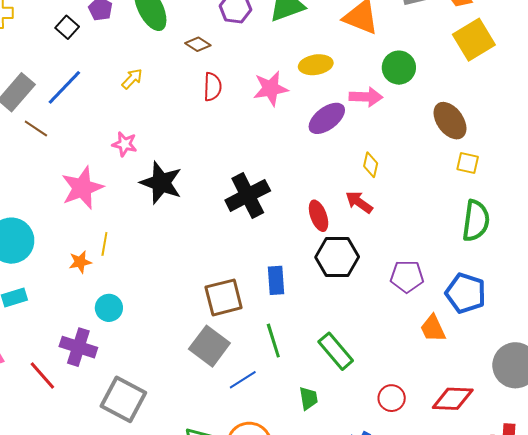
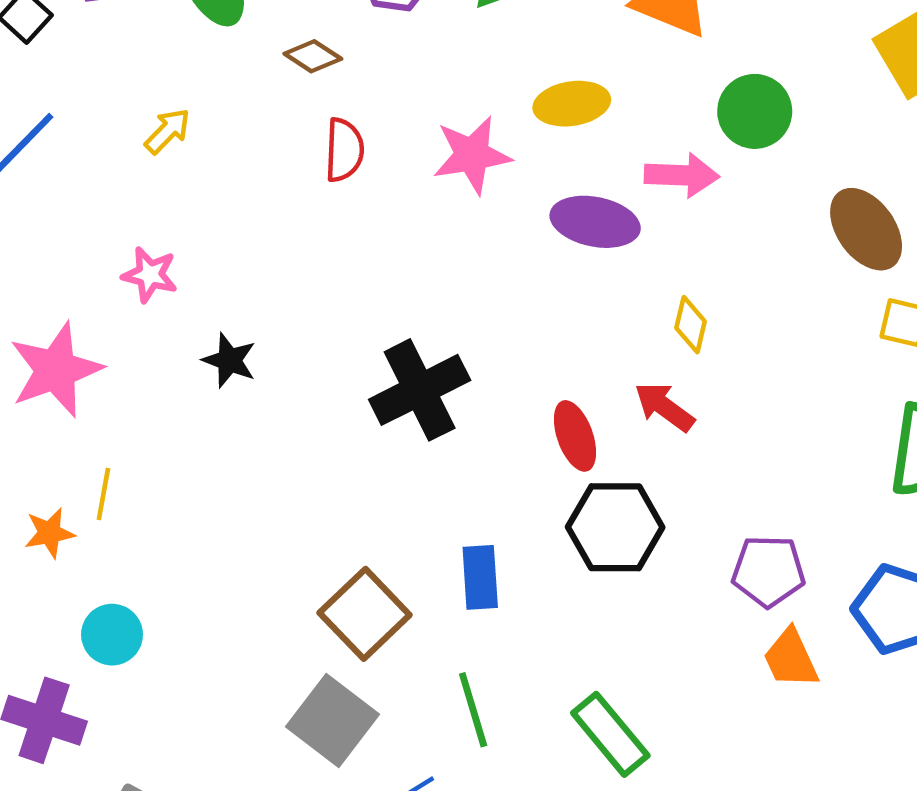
purple ellipse: (327, 118) -> (595, 222), turned 48
black star: (161, 183) -> (229, 360), size x0.6
brown square: (224, 297) -> (365, 614), turned -30
orange trapezoid: (433, 328) -> (791, 658), moved

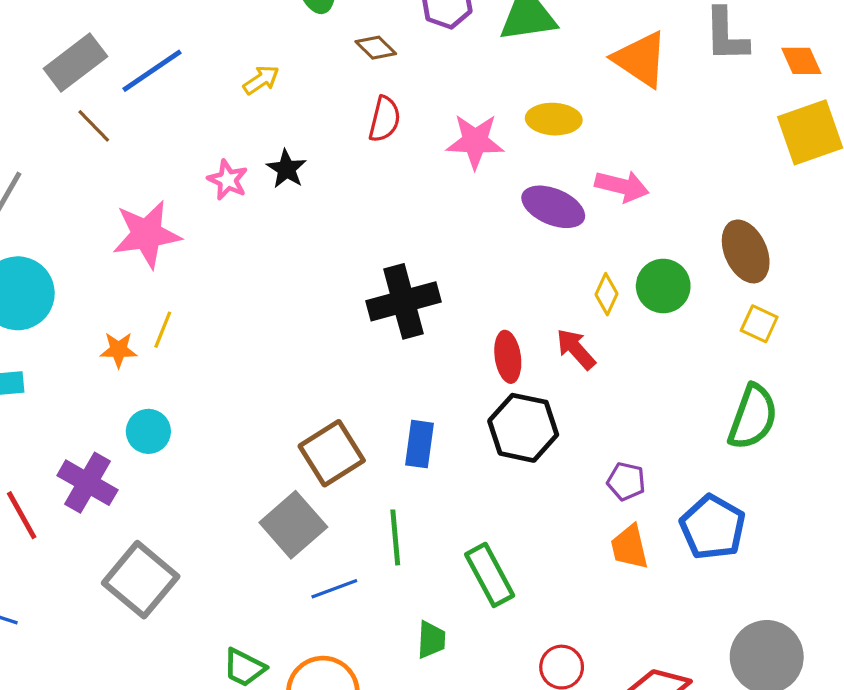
green circle: (755, 111) -> (663, 286), moved
black star: (229, 360) -> (286, 169), moved
purple pentagon: (768, 571) -> (626, 481), size x0.7

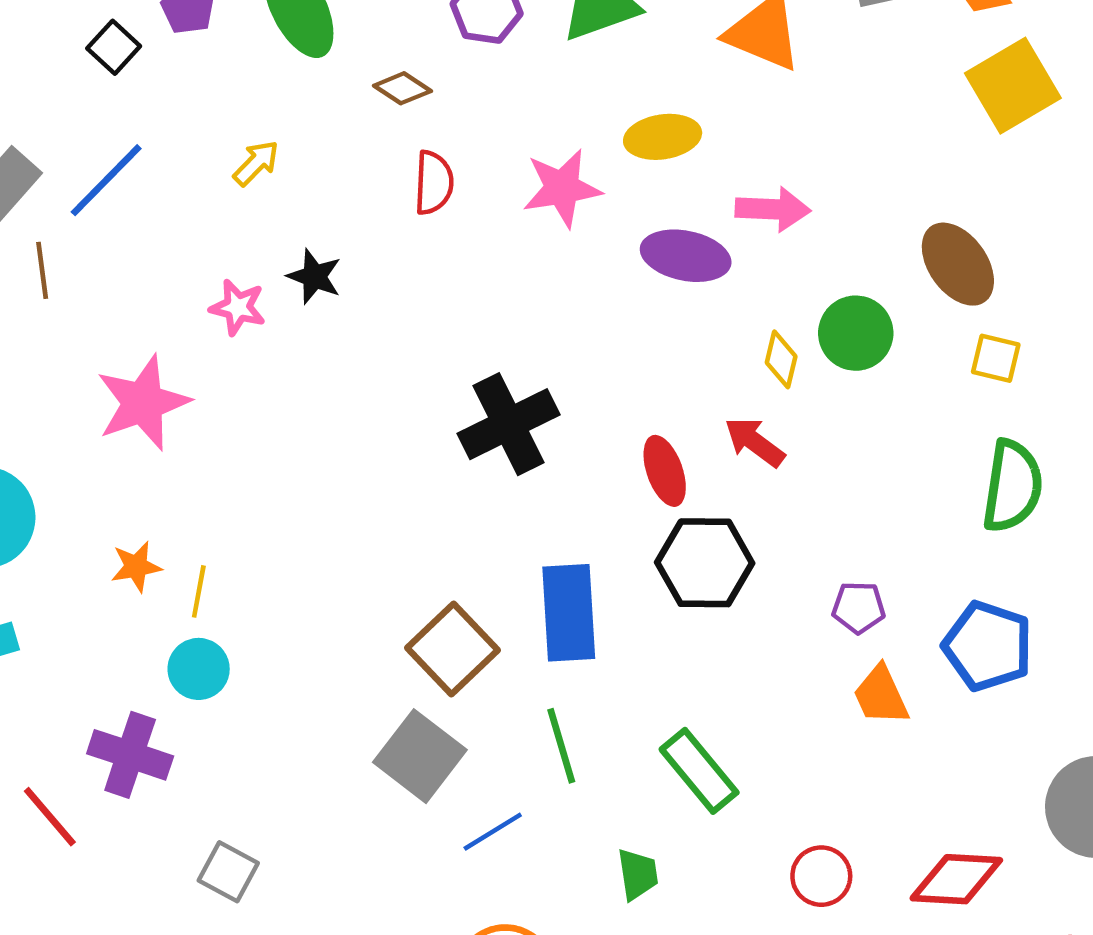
brown line: (94, 126) -> (42, 270), turned 48
yellow line: (163, 330) -> (199, 591), moved
blue rectangle: (420, 444) -> (569, 613), size x1.5
gray square: (141, 580) -> (228, 872), size x0.6

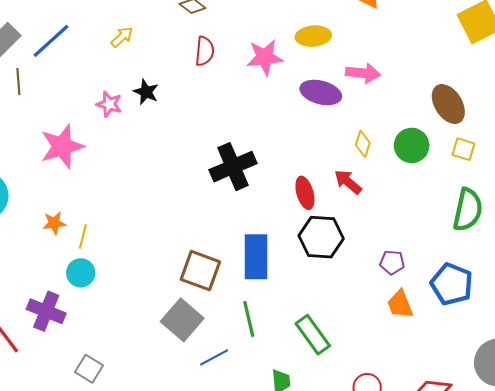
green circle: (856, 333) -> (412, 145), moved
brown square: (452, 649) -> (200, 271), turned -30

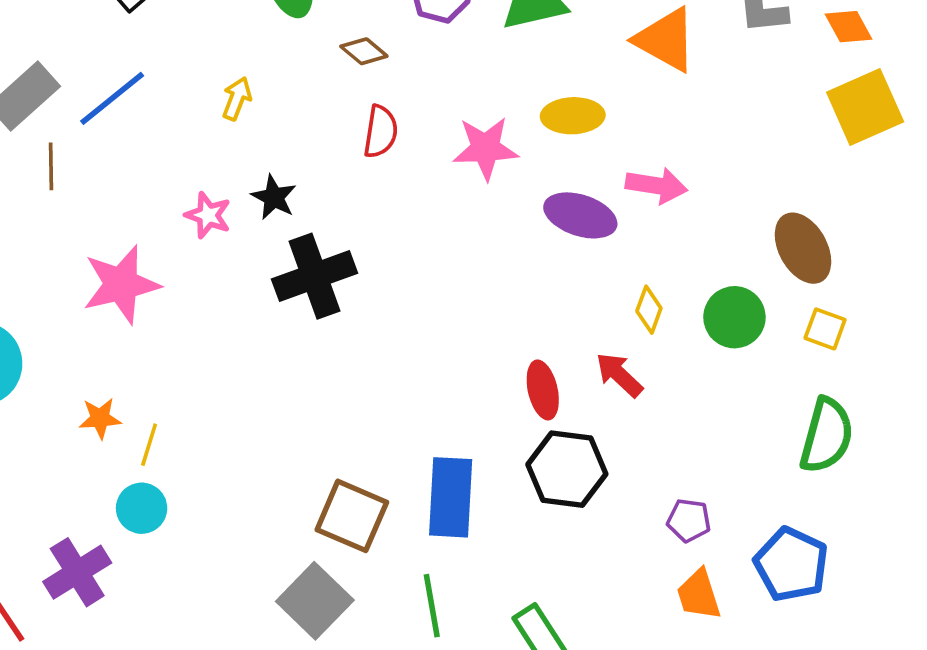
yellow arrow: (122, 37) -> (237, 99), turned -30
black cross: (233, 167) -> (314, 276), moved
purple cross: (46, 311) -> (77, 572), turned 33

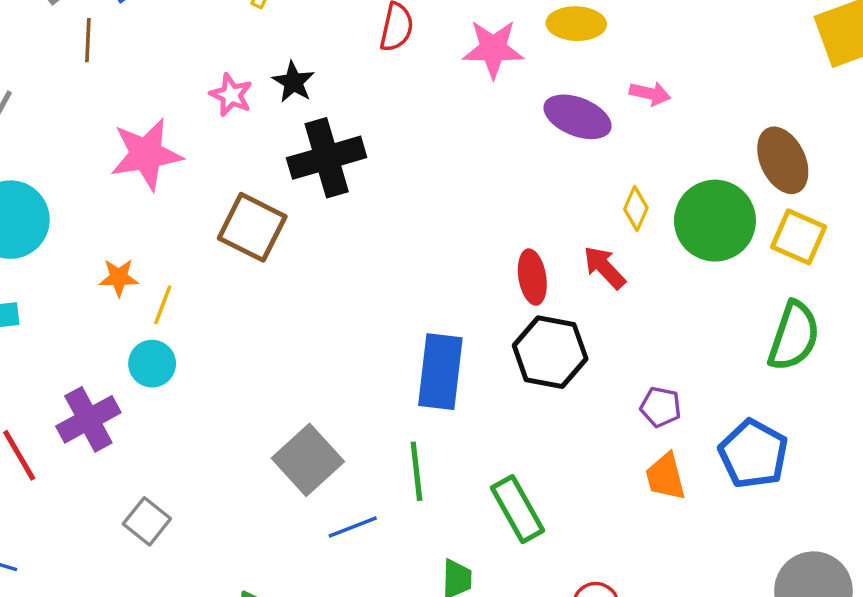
pink arrow: (656, 186) -> (650, 93), size x0.7
green circle: (734, 317) -> (715, 221), size x1.4
yellow square: (825, 329) -> (799, 237), size x1.4
brown square: (352, 516) -> (252, 227), moved

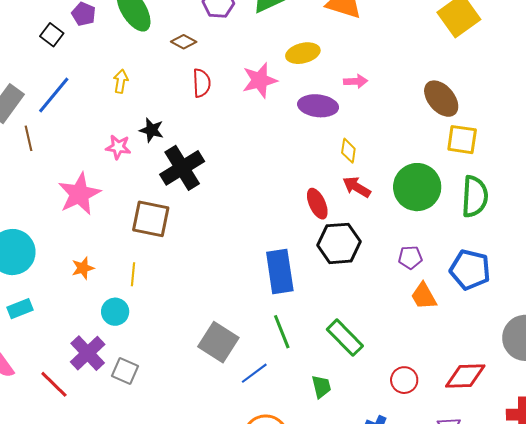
yellow diamond: (636, 208) -> (348, 151), moved
green circle: (715, 221) -> (417, 187), moved
yellow line: (163, 305) -> (133, 274), moved
gray square: (147, 521) -> (125, 371), moved

